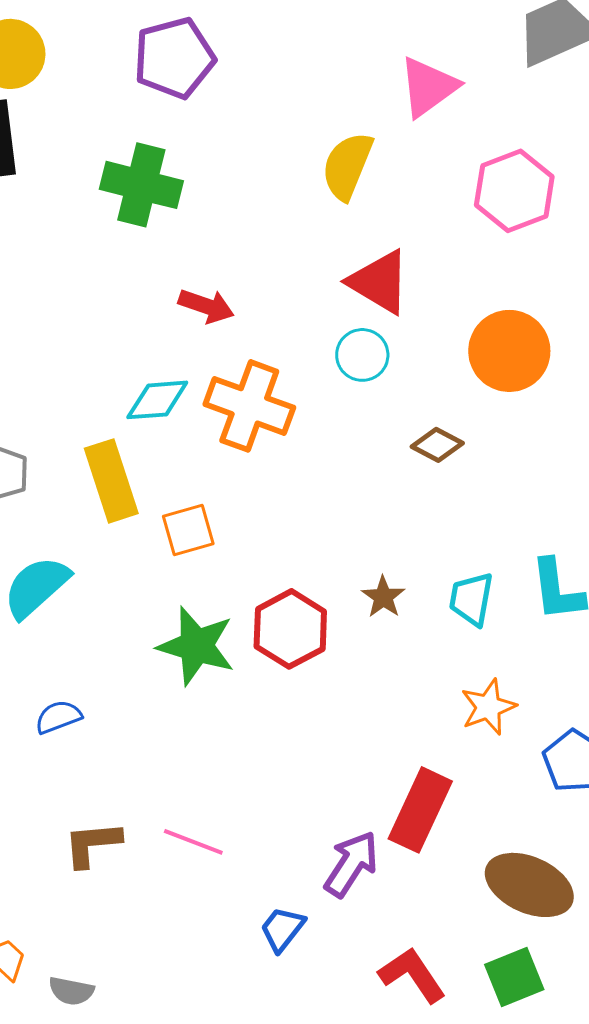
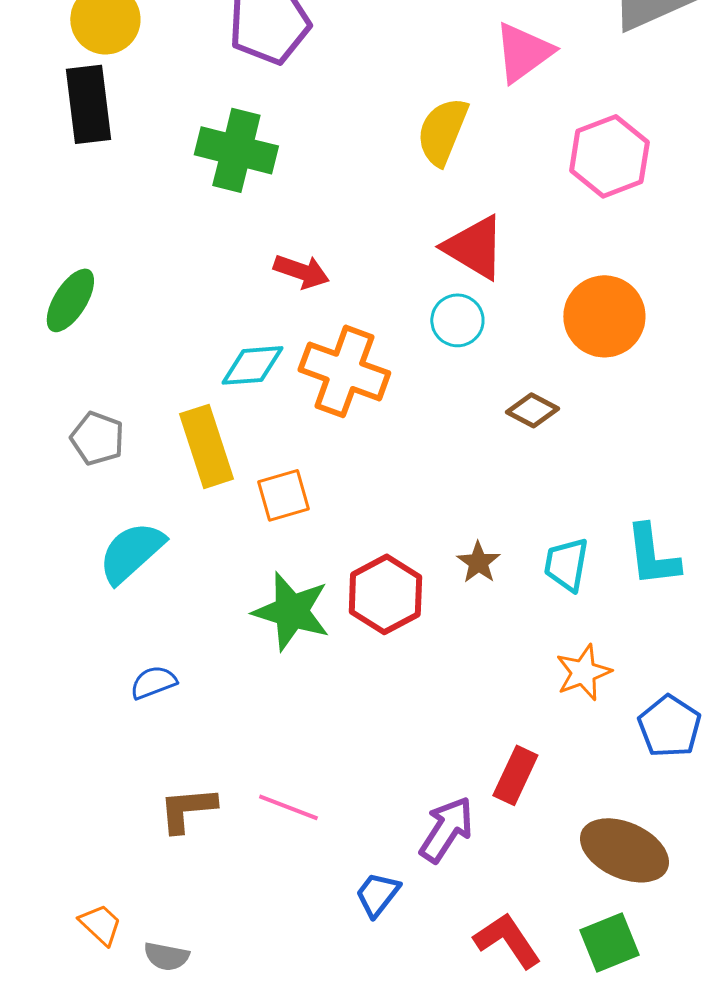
red rectangle: (420, 810) -> (515, 775), size x0.7

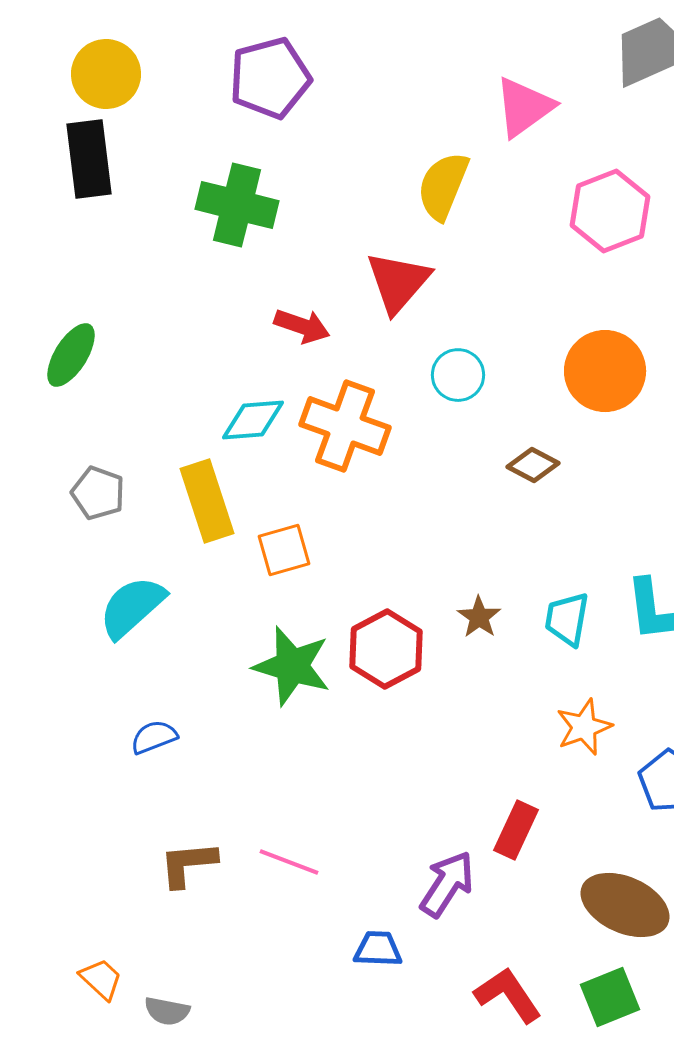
red triangle: (474, 247) -> (398, 282), moved, turned 40
blue trapezoid: (377, 894) -> (378, 949), turned 54

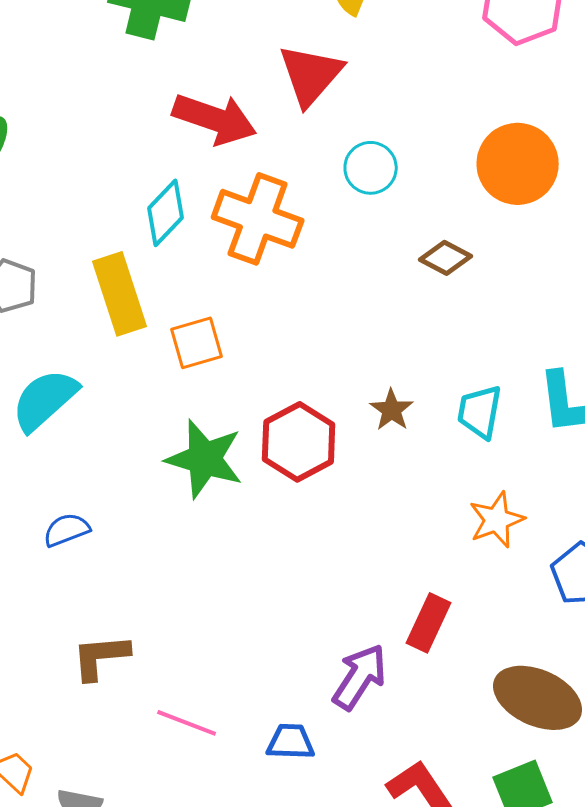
red arrow: (302, 326) -> (215, 119), size x1.5
cyan diamond: (253, 420) -> (166, 213), turned -42
pink line: (289, 862) -> (187, 723), moved

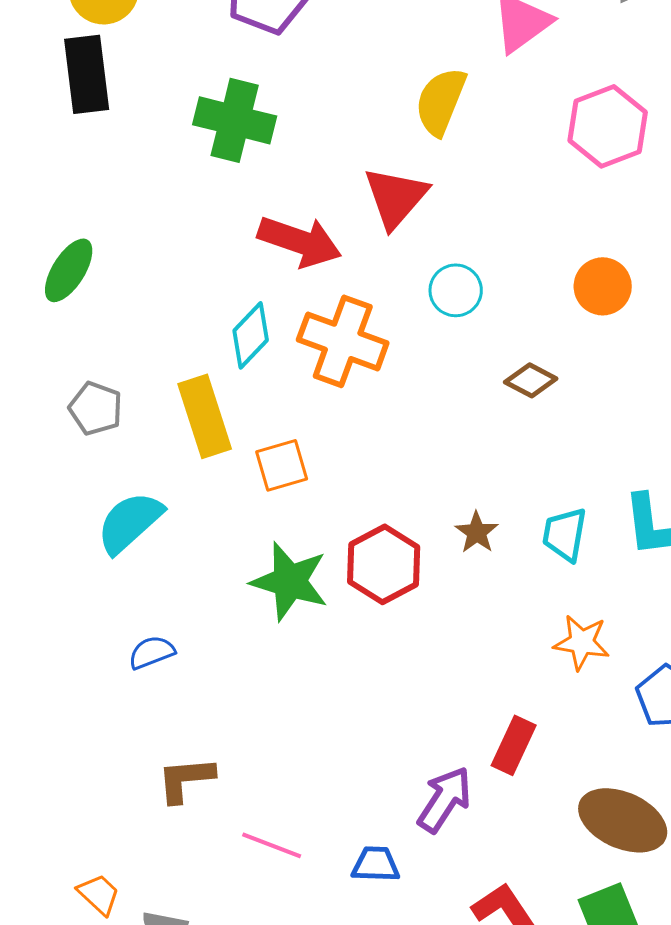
orange circle: (518, 164) -> (603, 286), size x0.7
orange star: (497, 520) -> (582, 642), turned 30

